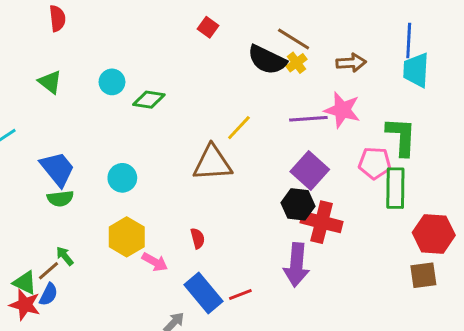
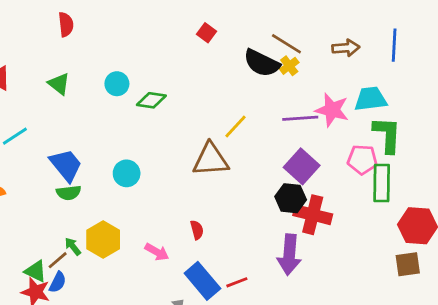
brown arrow: (351, 63) -> (346, 48), moved
cyan trapezoid: (416, 70) -> (371, 99), moved, turned 80
yellow hexagon: (127, 237) -> (103, 240), moved

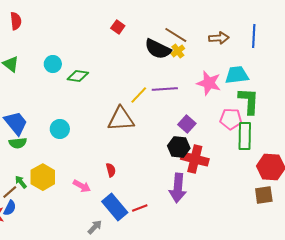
purple line: (300, 118) -> (165, 89), moved
purple square: (302, 166) -> (187, 124), size x0.7

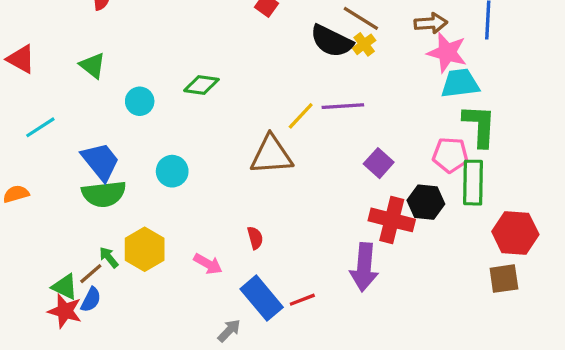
cyan circle: (53, 64) -> (140, 101), moved
pink star: (209, 83) -> (447, 52), moved
green semicircle: (18, 143) -> (104, 194), size x1.5
black hexagon: (179, 147) -> (426, 202), moved

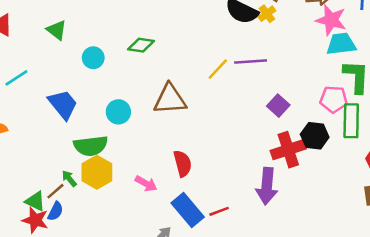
brown triangle: (271, 155) -> (170, 99), moved
green semicircle: (104, 194) -> (91, 146), moved
red cross: (392, 220) -> (288, 150), turned -32
red semicircle: (255, 238) -> (183, 163), size x1.5

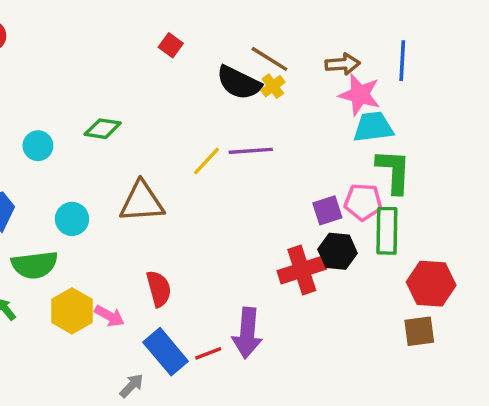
purple square: (278, 106) -> (327, 210), moved, turned 30
yellow hexagon: (97, 172) -> (72, 311), moved
purple arrow: (267, 186) -> (247, 333), moved

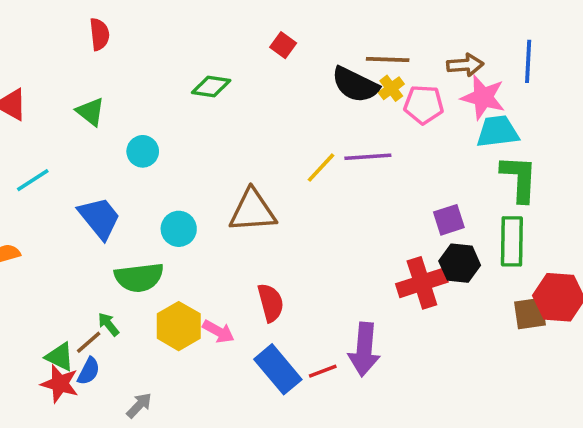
brown line: (269, 59) -> (388, 59), turned -30
green diamond: (103, 129) -> (211, 87), moved
pink pentagon: (363, 202) -> (424, 105), moved
brown square: (419, 331) -> (530, 313), moved
gray arrow: (132, 386) -> (139, 405), moved

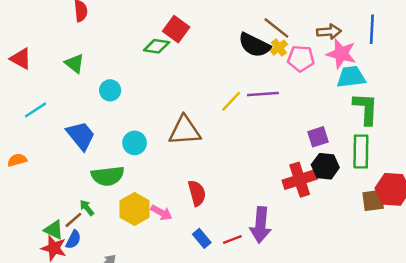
red square: (283, 45) -> (176, 29), moved, size x1.5
brown line: (388, 59) -> (276, 28), turned 36
blue rectangle: (278, 369) -> (202, 238), size x0.6

